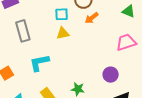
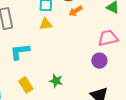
purple circle: (111, 75) -> (99, 61), moved

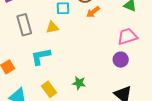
yellow triangle: (46, 24) -> (52, 27), moved

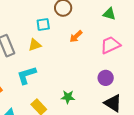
orange arrow: (93, 12) -> (76, 36), moved
purple circle: (121, 60) -> (106, 78), moved

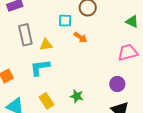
orange arrow: (76, 36) -> (80, 37), moved, turned -112
yellow triangle: (35, 45) -> (46, 45), moved

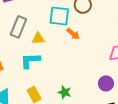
cyan square: (65, 21) -> (59, 16), size x1.5
gray rectangle: (25, 35) -> (18, 27), turned 30

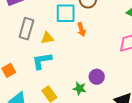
orange arrow: (73, 34) -> (81, 29), turned 40
purple circle: (106, 83) -> (97, 77), moved

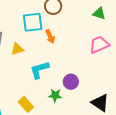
cyan L-shape: (42, 61) -> (39, 70), moved

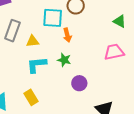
cyan L-shape: (39, 70) -> (37, 65), moved
green star: (55, 95) -> (64, 60), moved

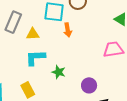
green star: (64, 60) -> (59, 72), moved
purple circle: (79, 83) -> (89, 85), moved

